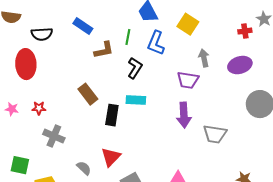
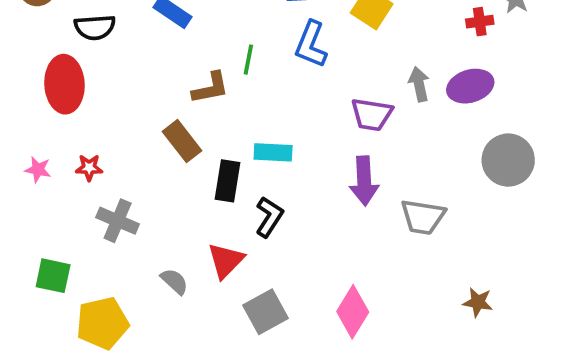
green line: (128, 37) -> (248, 60), moved
brown L-shape: (104, 50) -> (210, 88), moved
gray arrow: (204, 58) -> (419, 84), moved
black L-shape: (135, 68) -> (269, 217), moved

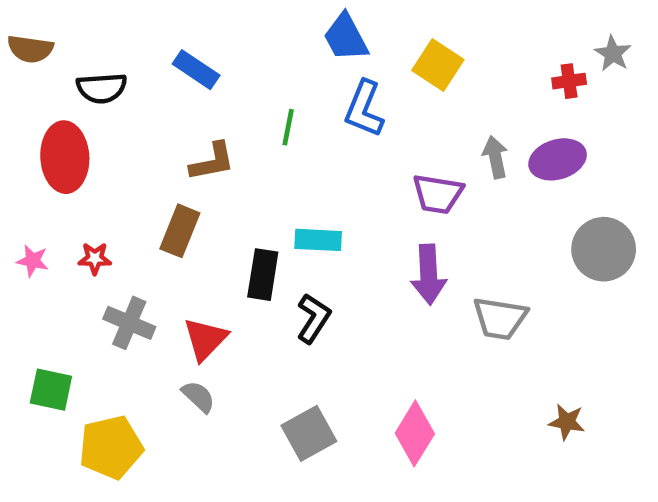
brown L-shape: (210, 88) -> (212, 162), moved
brown rectangle: (182, 141) -> (180, 231), moved, turned 60
red triangle: (226, 261) -> (205, 339), moved

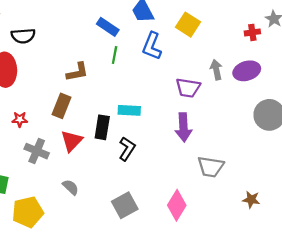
blue rectangle: (196, 70) -> (108, 27), moved
gray trapezoid: (500, 318) -> (211, 167), moved
red triangle: (205, 339) -> (72, 141), moved

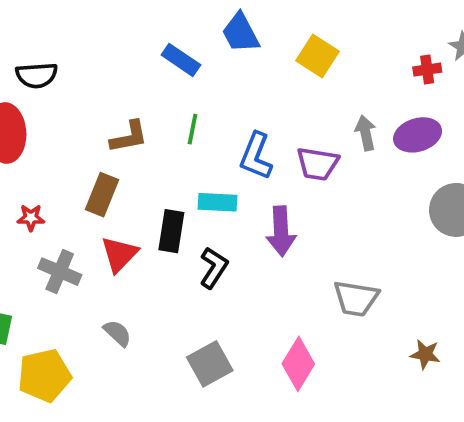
blue L-shape: (152, 46) -> (256, 156), moved
green line: (115, 55) -> (192, 129), moved
purple arrow: (183, 127) -> (281, 231), moved

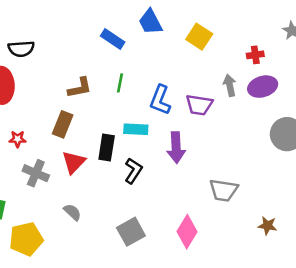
red cross: (427, 70) -> (255, 55), moved

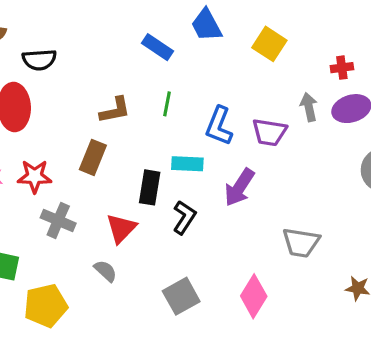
red star: (18, 139) -> (35, 176), size x1.5
purple arrow: (176, 148) -> (239, 187), turned 36
red triangle: (74, 162) -> (121, 228), moved

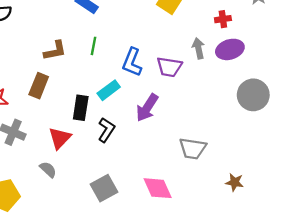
cyan rectangle: (187, 164) -> (109, 90), turned -40
pink diamond: (254, 296) -> (158, 188), turned -56

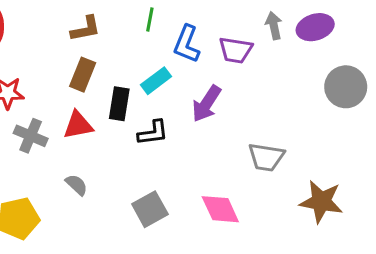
green line: (94, 46) -> (150, 20), moved
brown rectangle: (39, 86) -> (83, 75), moved
black L-shape: (106, 130) -> (153, 133), turned 50
red triangle: (60, 138) -> (78, 125), moved, turned 35
brown star: (235, 182) -> (321, 202), size x1.8

